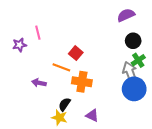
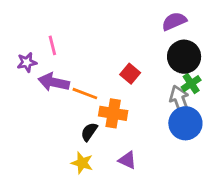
black circle: (133, 41) -> (184, 57), size x1.5
red square: (76, 53) -> (130, 74), moved
purple arrow: (39, 83) -> (54, 82), moved, size x1.5
black semicircle: (65, 104) -> (89, 132), moved

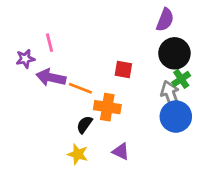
purple semicircle: (174, 21) -> (165, 20), turned 135
red square: (130, 74) -> (123, 69), turned -30

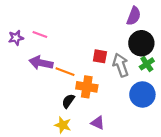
pink line: (49, 43) -> (40, 35), turned -56
purple star: (25, 59) -> (16, 38), moved
gray arrow: (170, 95) -> (121, 65), moved

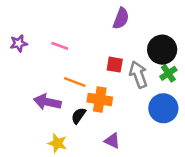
purple semicircle: (134, 16) -> (121, 18), moved
pink line: (40, 35) -> (60, 46), moved
purple arrow: (41, 63) -> (47, 102), moved
yellow star: (63, 125) -> (57, 143), moved

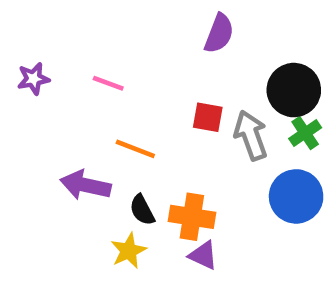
orange cross: (100, 100) -> (192, 217), moved
black semicircle: (79, 116) -> (142, 210), turned -63
yellow star: (57, 143) -> (129, 251), moved, turned 30

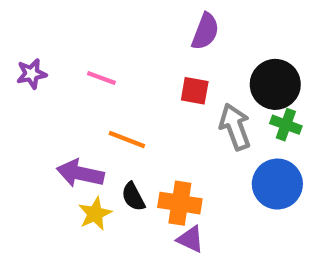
red square: (208, 117) -> (195, 91), moved
green cross: (305, 133) -> (286, 125), turned -36
yellow star: (129, 251) -> (95, 214), moved

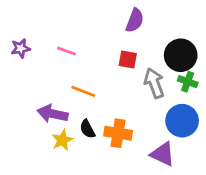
purple triangle: (190, 239) -> (163, 154), moved, size x1.4

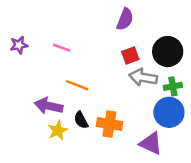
red square: (128, 59) -> (130, 55), moved, turned -30
green cross: (188, 82) -> (173, 86), moved, turned -30
gray arrow: (154, 83) -> (143, 77), turned -60

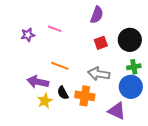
purple star: (19, 45) -> (28, 35), moved
pink line: (62, 48) -> (55, 29), moved
gray arrow: (143, 77) -> (99, 74), moved

